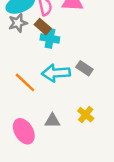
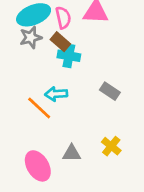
cyan arrow: (56, 73) -> (56, 94), moved, size x0.7

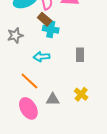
gray star: (31, 37) -> (15, 35), moved
gray rectangle: (110, 91) -> (80, 55), turned 56
orange line: (39, 108) -> (29, 81), moved

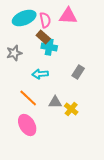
gray rectangle: (80, 55) -> (78, 72), turned 32
yellow cross: (81, 94) -> (71, 109), moved
gray triangle: (53, 99) -> (55, 102), moved

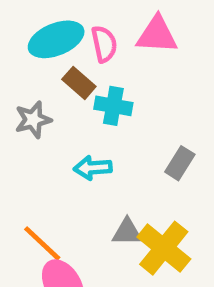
brown rectangle: (43, 37) -> (79, 83), moved
orange line: (28, 98) -> (42, 243), moved
yellow cross: (71, 109) -> (164, 248), size x1.6

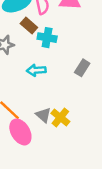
gray triangle: (127, 232) -> (43, 115), moved, turned 42
yellow cross: (164, 248) -> (60, 117), moved, size x0.7

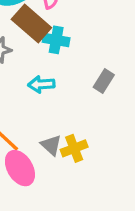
brown rectangle: (29, 25) -> (31, 24), size x1.6
yellow cross: (60, 117) -> (74, 148), turned 30

